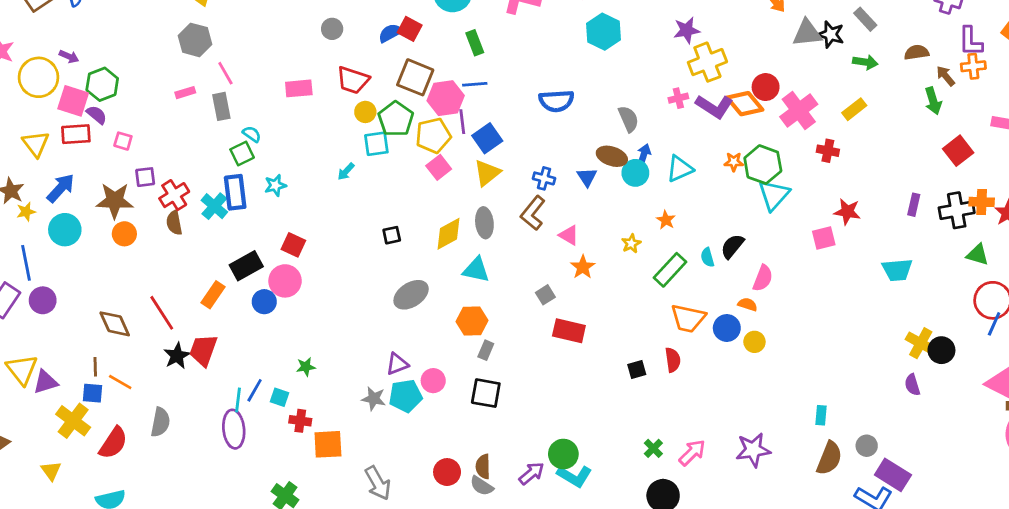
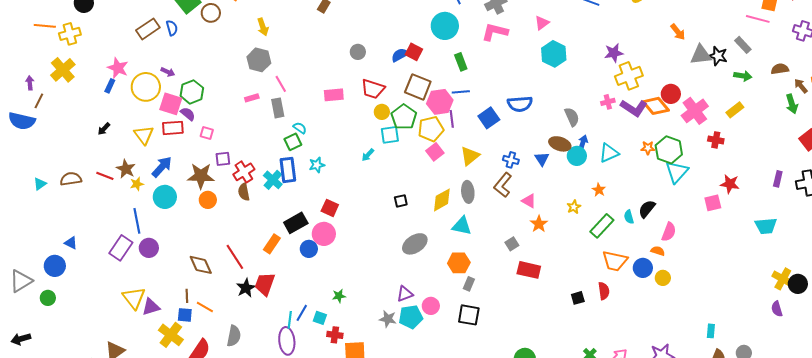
blue square: (487, 138) -> (489, 118), moved

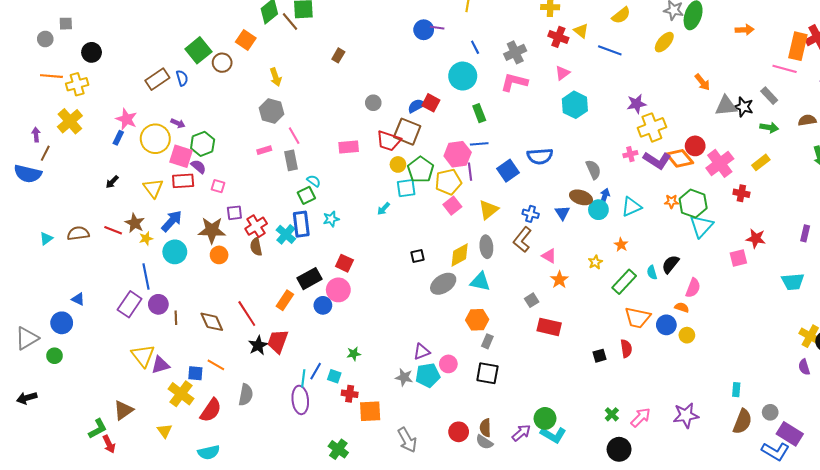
brown square: (418, 87) -> (407, 132), moved
gray ellipse: (415, 244) -> (443, 284), moved
brown line: (187, 296) -> (176, 318), moved

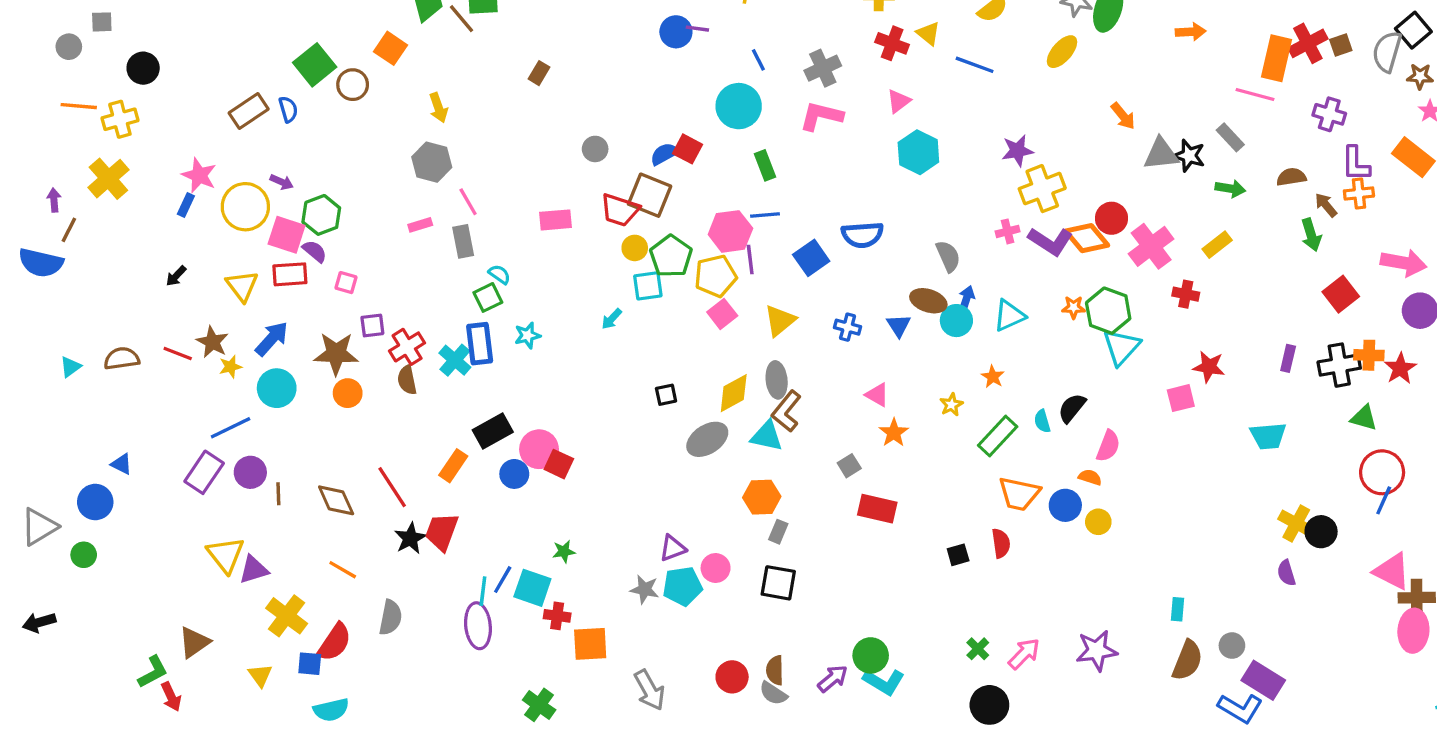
brown L-shape: (522, 240) -> (786, 411), moved
red square: (344, 263) -> (559, 464), moved
blue line: (146, 277) -> (231, 428), turned 75
blue square: (195, 373) -> (310, 664), moved
cyan square: (334, 376) -> (532, 588), size x1.6

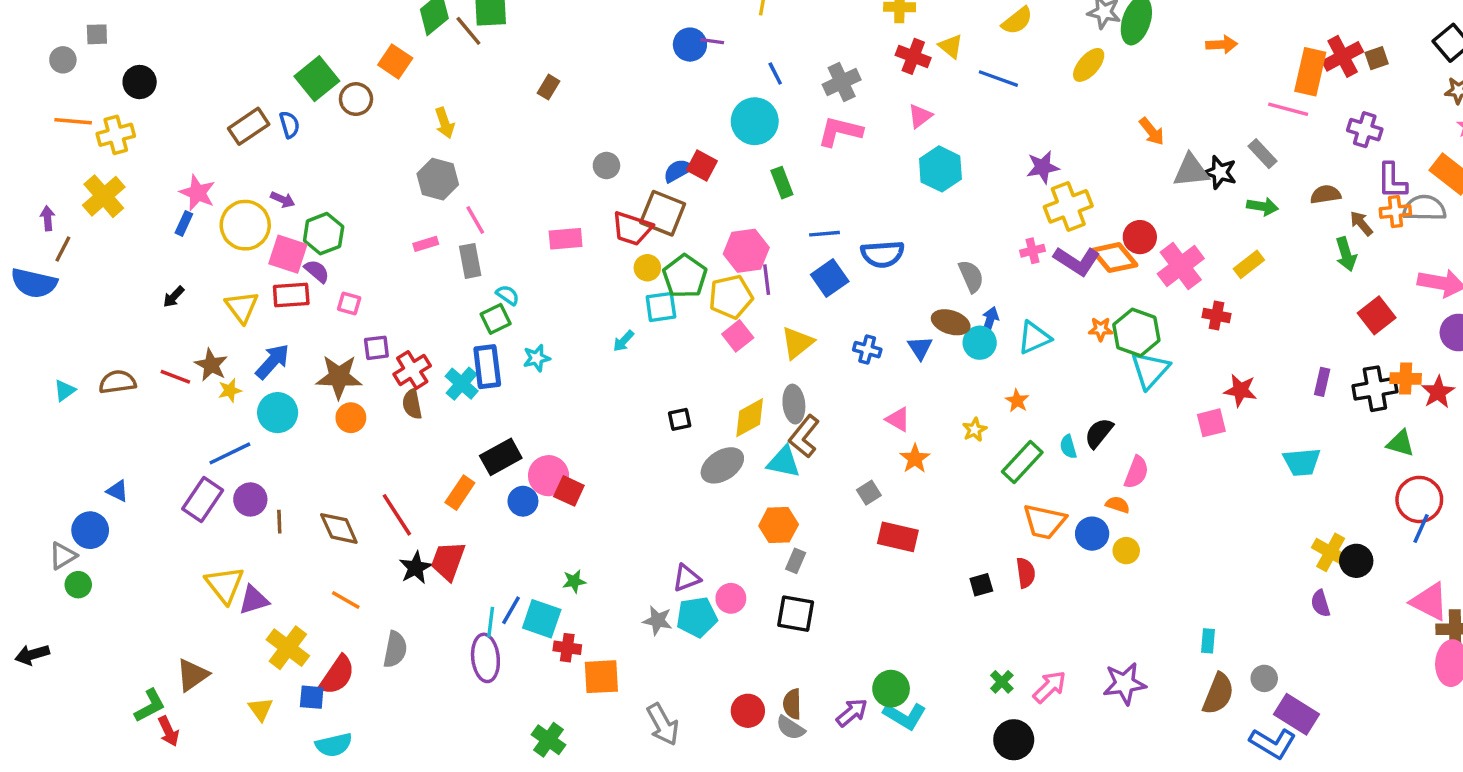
gray semicircle: (1387, 52) -> (1424, 208), moved, turned 75
blue line: (765, 215) -> (825, 234), moved
gray triangle: (39, 527) -> (63, 556), moved, size x0.7

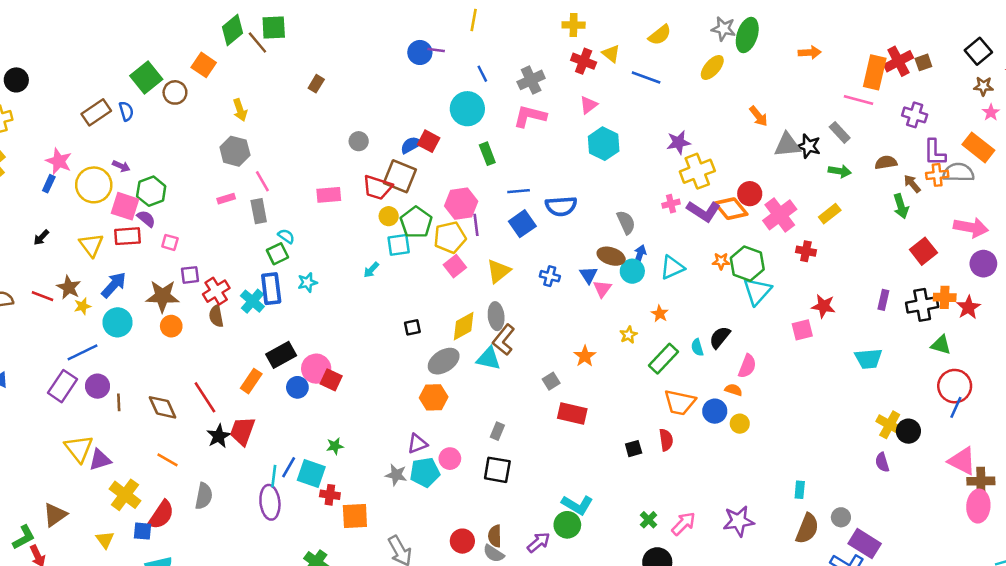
pink triangle: (898, 419) -> (602, 289), moved, turned 36
orange hexagon: (779, 525) -> (434, 397), moved
cyan L-shape: (905, 716) -> (577, 505), moved

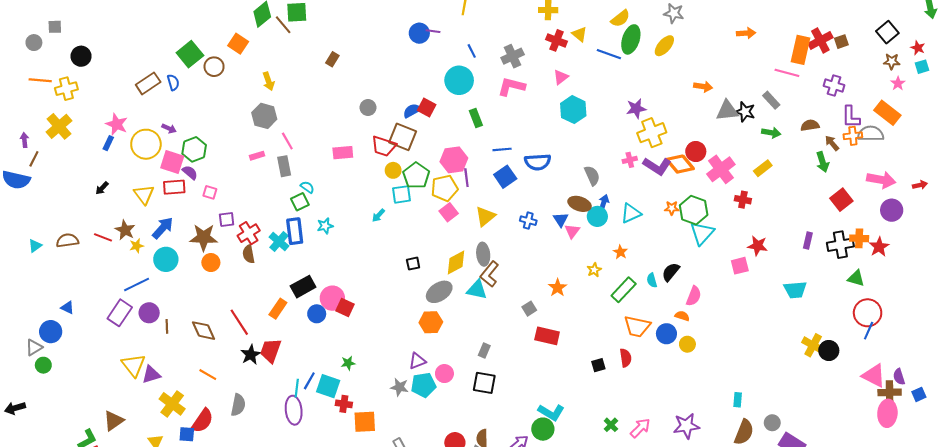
green ellipse: (747, 35) -> (631, 39), moved
orange arrow: (758, 116) -> (703, 87), turned -42
purple semicircle: (882, 462) -> (899, 377), moved

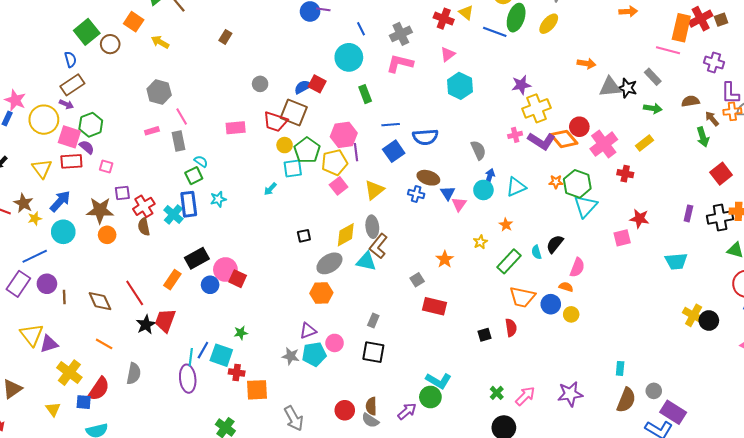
yellow arrow: (268, 81) -> (160, 42), moved, turned 138
brown rectangle: (148, 83) -> (72, 85), moved
brown ellipse: (580, 204) -> (428, 178), moved

